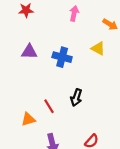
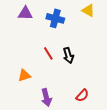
black arrow: (76, 98) -> (68, 55), turned -35
red line: (49, 106) -> (48, 53), moved

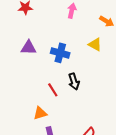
black arrow: (68, 55) -> (74, 81), moved
orange triangle: (24, 75) -> (40, 113), moved

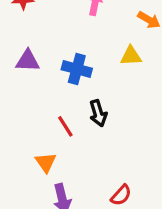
yellow triangle: (95, 45) -> (131, 56), turned -32
orange triangle: (40, 113) -> (46, 162), turned -48

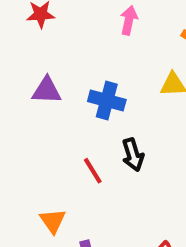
orange triangle: (46, 162) -> (53, 221), moved

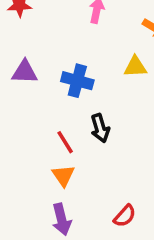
orange triangle: (53, 221) -> (63, 176), moved

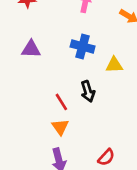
yellow triangle: (135, 67) -> (114, 65), moved
blue cross: (77, 81) -> (83, 47), moved

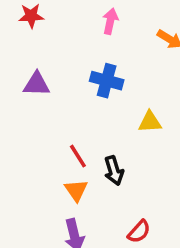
yellow triangle: (114, 65) -> (150, 122), moved
black arrow: (88, 91) -> (114, 170), moved

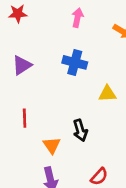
purple triangle: (37, 84) -> (22, 65), turned -35
red line: (78, 156) -> (25, 118), moved, turned 30

